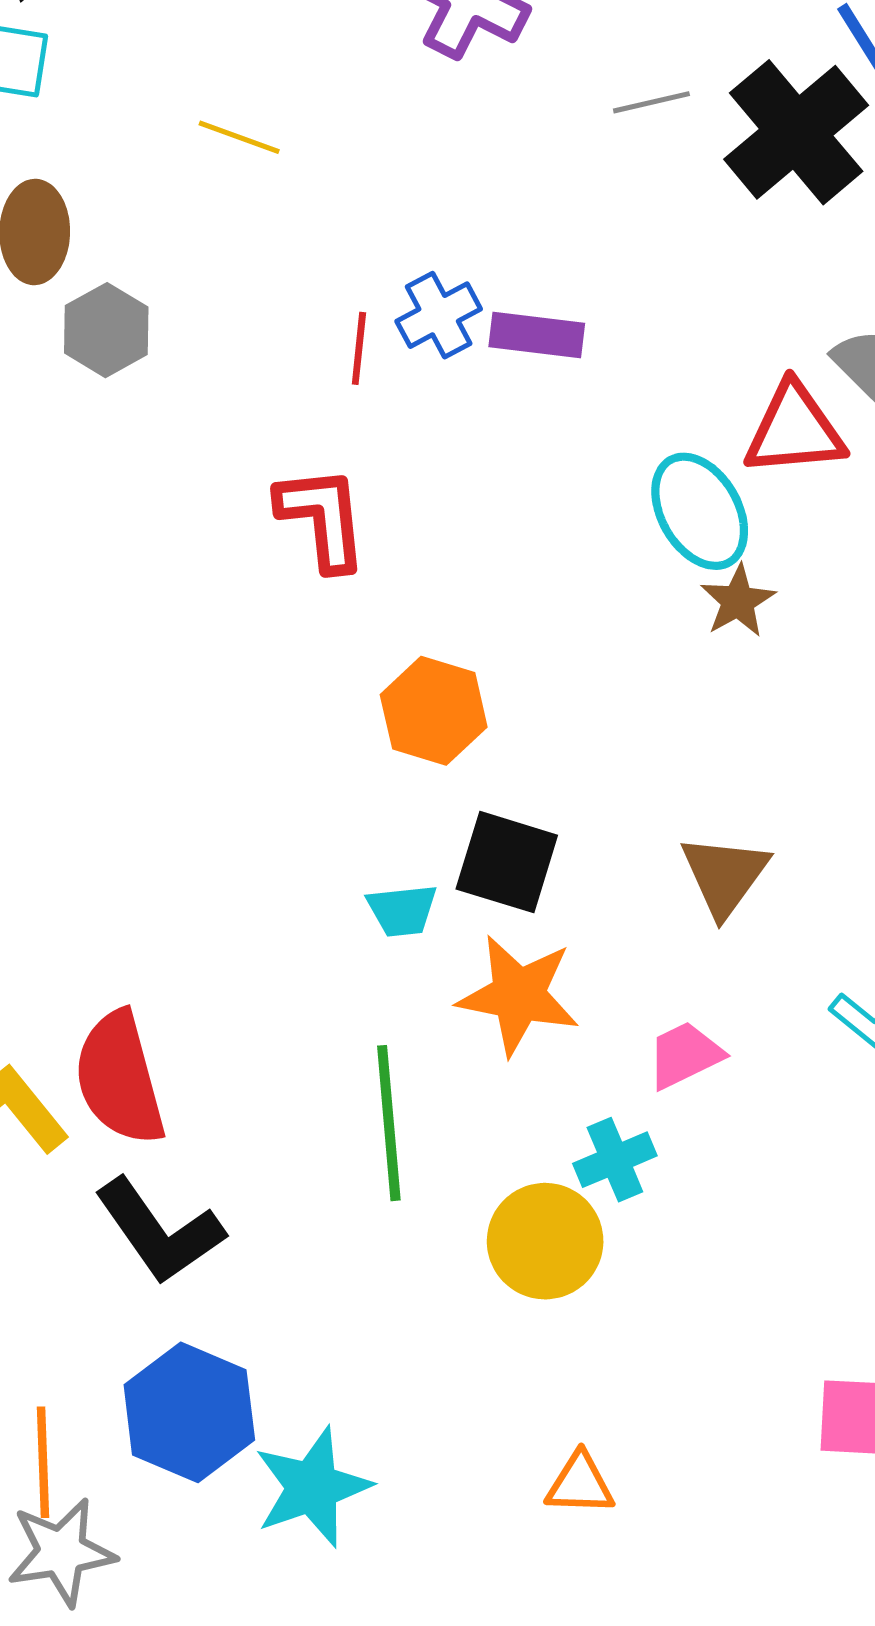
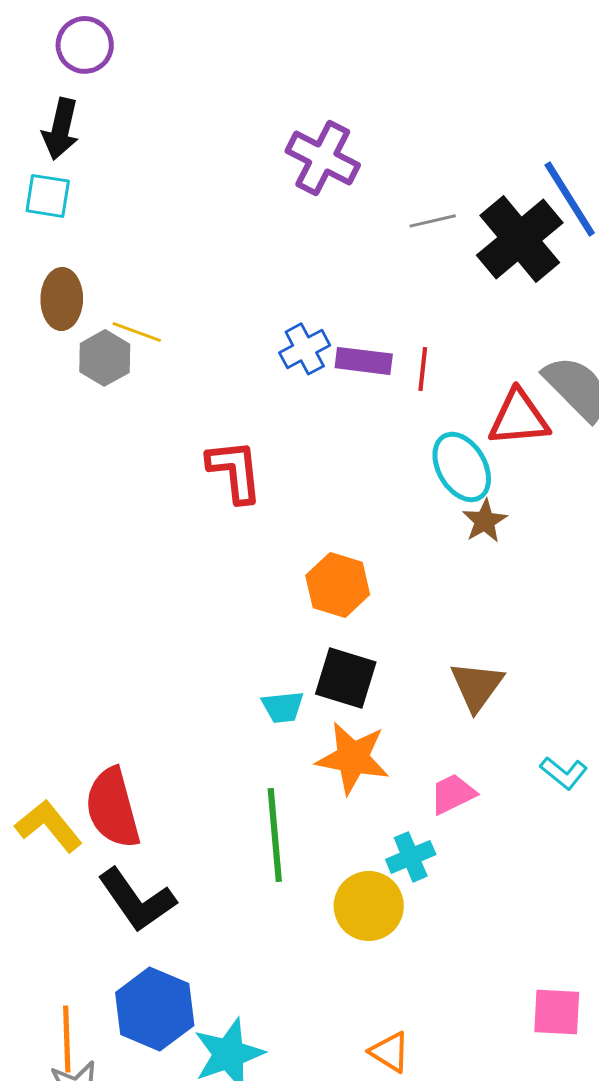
yellow line: (239, 137) -> (137, 332), moved
red line: (359, 348) -> (423, 369), moved
orange hexagon: (434, 711) -> (338, 585), moved
orange triangle: (580, 1484) -> (390, 1052), turned 30

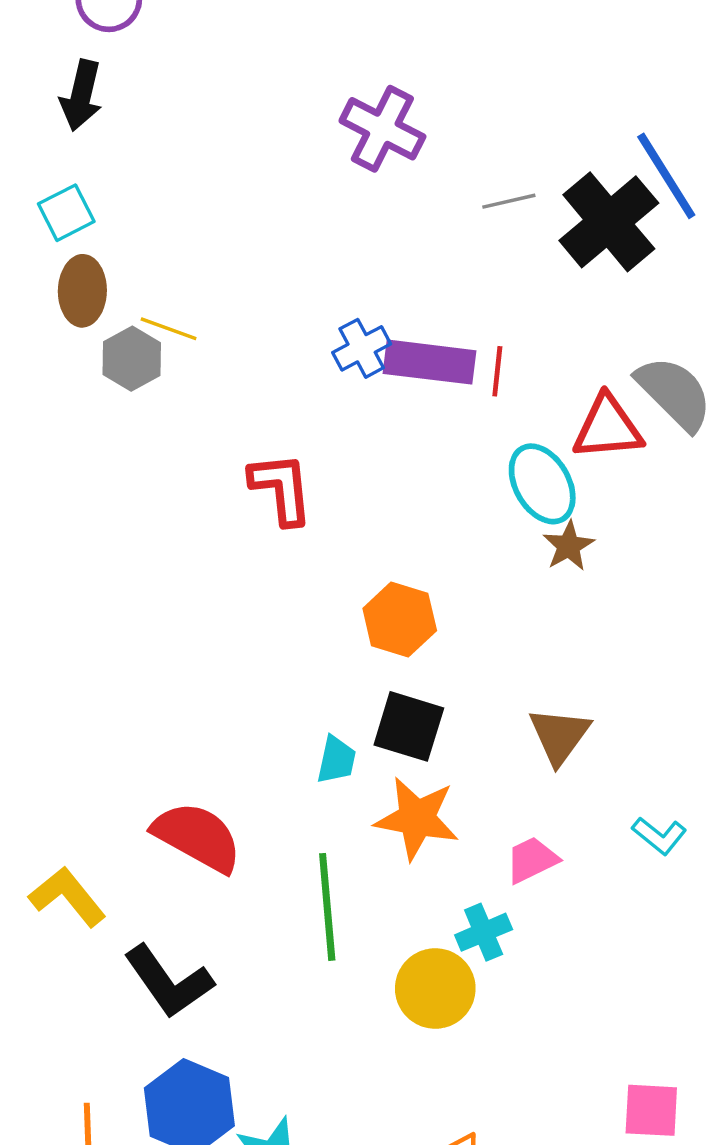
cyan square: (48, 196) -> (66, 213), moved, turned -36
purple rectangle: (364, 361) -> (430, 362), size x1.4
cyan trapezoid: (283, 707) -> (336, 760), turned -72
red semicircle: (113, 808) -> (197, 837), moved, turned 134

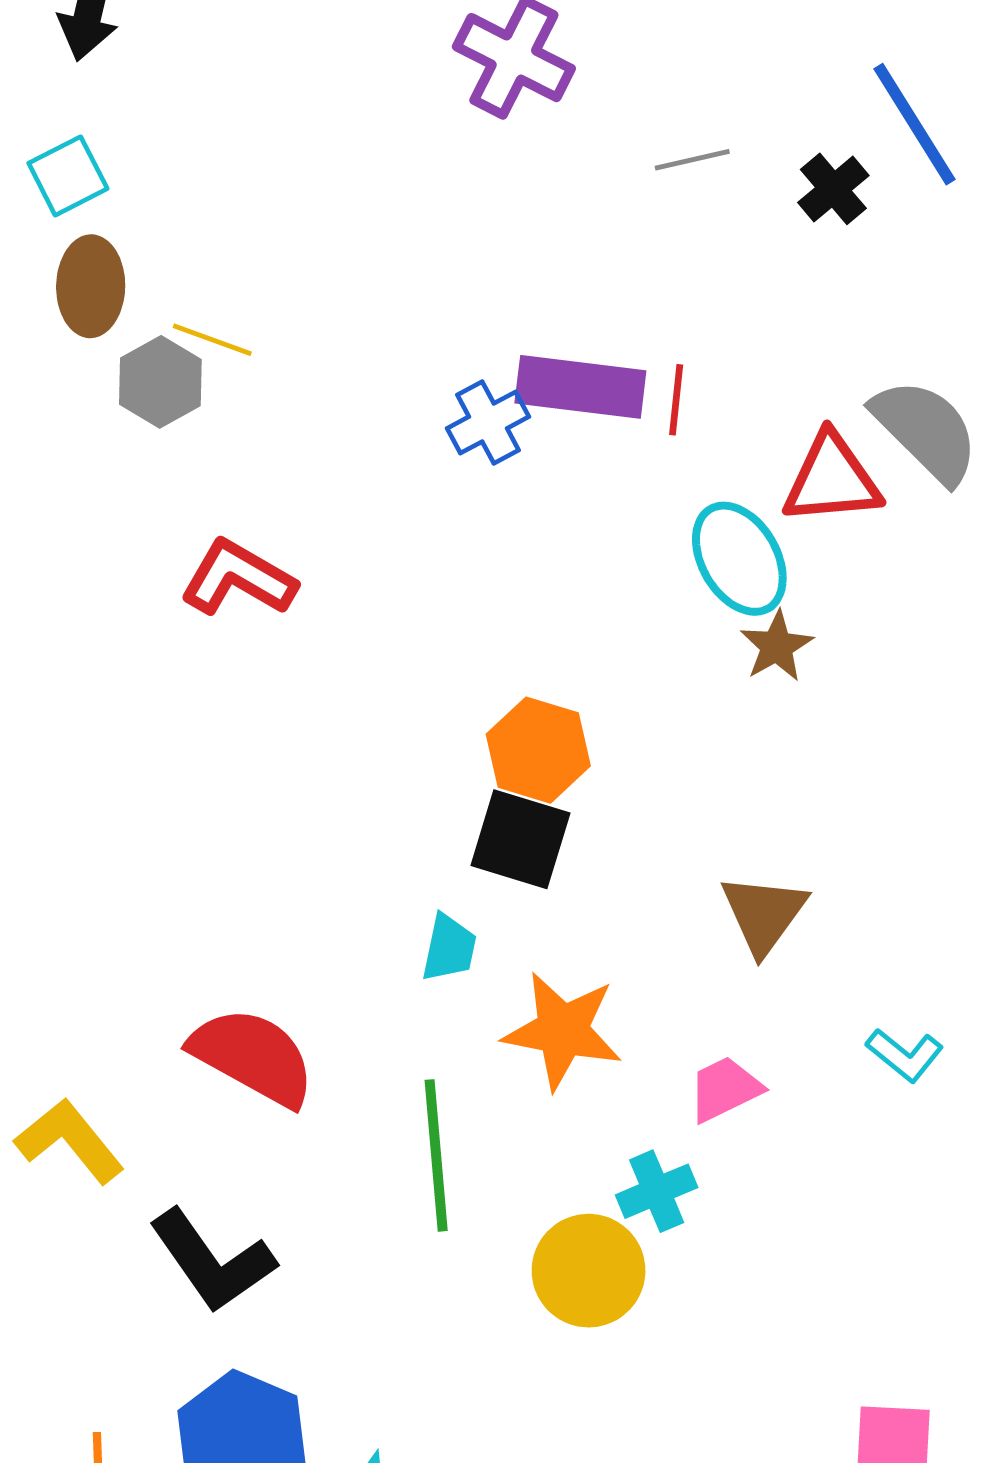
black cross: (609, 222) -> (833, 189), size x0.5
blue cross: (362, 348) -> (488, 422), moved
red L-shape: (281, 489) -> (238, 578), moved, turned -54
black square: (409, 726) -> (520, 839), moved

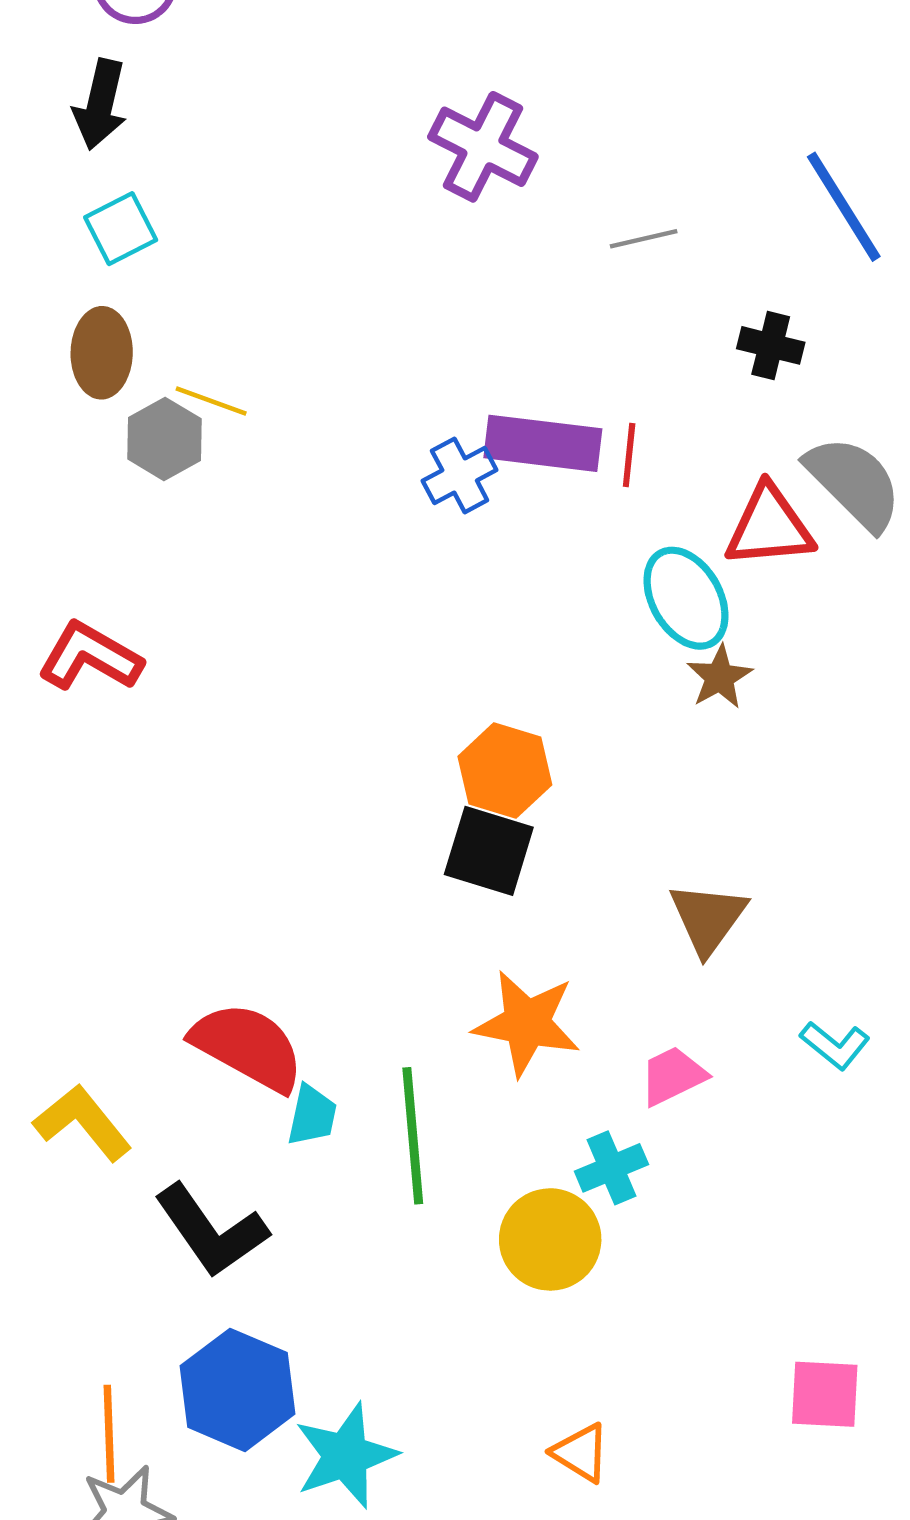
cyan square: (68, 176) -> (121, 229), moved
black cross: (833, 189) -> (771, 345), moved, turned -36
red L-shape: (238, 578) -> (90, 657), moved
cyan trapezoid: (449, 948) -> (312, 1115), moved

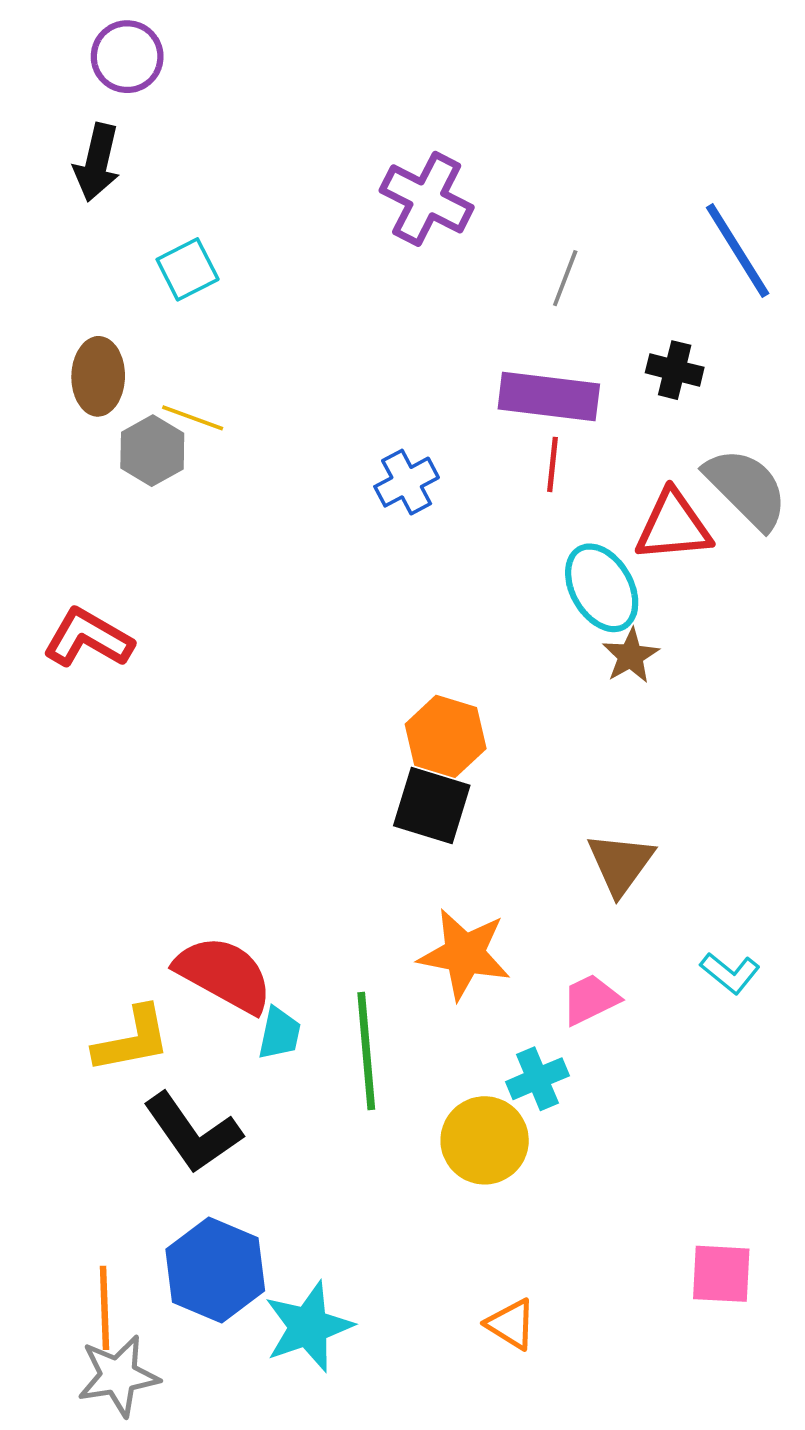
cyan square: (121, 229) -> (188, 269), moved
gray line: (644, 239) -> (565, 278), turned -56
purple rectangle: (543, 443) -> (549, 396), moved
yellow L-shape: (83, 1123) -> (132, 1040), moved, turned 118

